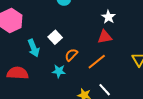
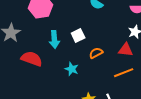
orange semicircle: (71, 55) -> (96, 53), moved
orange line: (97, 62) -> (124, 73), moved

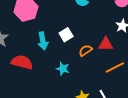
red triangle: (126, 50) -> (106, 44), moved

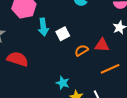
cyan arrow: (43, 41) -> (43, 27), moved
cyan star: (63, 69) -> (63, 83), moved

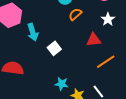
white square: (63, 34) -> (54, 48), moved
orange semicircle: (81, 50) -> (75, 14), moved

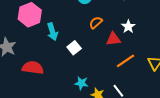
orange semicircle: (75, 14) -> (96, 23), moved
white star: (108, 19) -> (128, 27), moved

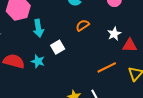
red triangle: (113, 39) -> (130, 45), moved
cyan star: (81, 83) -> (38, 61), moved

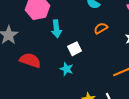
cyan star: (38, 61) -> (67, 69), moved

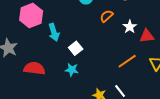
orange semicircle: (101, 28) -> (107, 16), moved

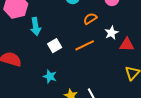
orange line: (127, 61) -> (85, 45), moved
cyan star: (72, 70) -> (50, 76), moved

